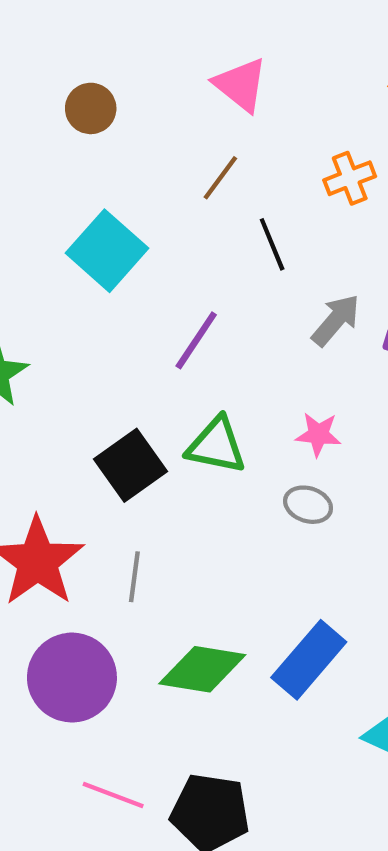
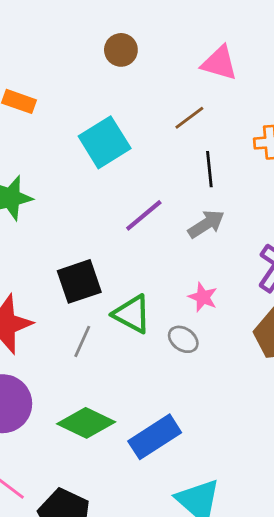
pink triangle: (241, 85) -> (219, 63), turned -39
gray arrow: (336, 320) -> (206, 224), moved
green triangle: (216, 445) -> (132, 314), moved
gray line: (134, 577) -> (82, 341), moved

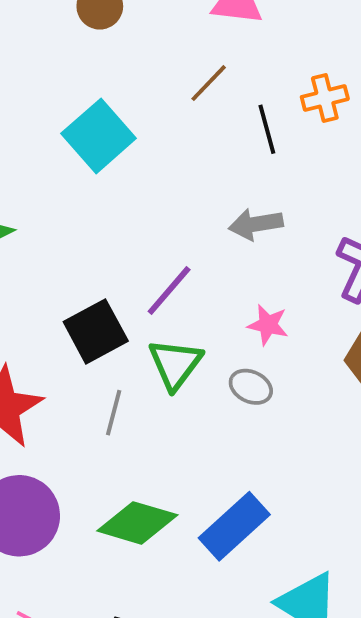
black line: (209, 169) -> (267, 129), moved
purple line: (144, 215) -> (169, 290), moved
gray arrow: (206, 224) -> (256, 224), turned -147
green triangle: (132, 314) -> (175, 364), turned 48

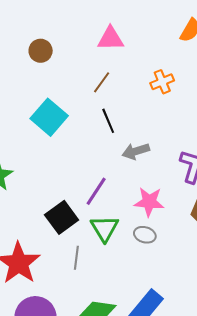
black line: (267, 129) -> (108, 121), moved
pink star: (268, 325) -> (149, 202), size x1.4

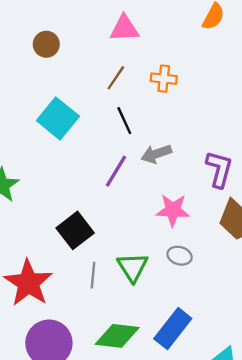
orange cross: (162, 82) -> (164, 79), moved, turned 30
purple line: (96, 191) -> (116, 171), moved
green triangle: (105, 228) -> (133, 267), moved
gray ellipse: (145, 235) -> (180, 256), moved

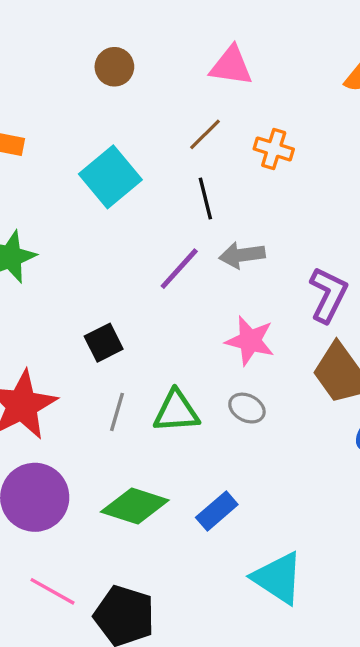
black square: (75, 230) -> (104, 343), size x0.7
green triangle: (133, 267) -> (176, 411), turned 48
blue rectangle: (173, 329) -> (217, 511), size x0.7

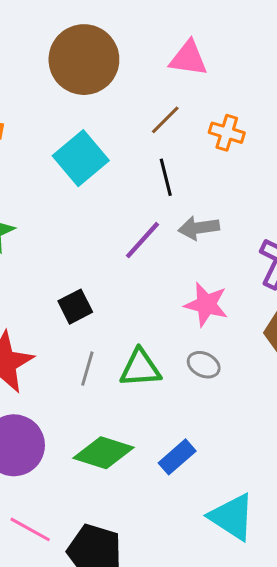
brown circle: (114, 67) -> (84, 60), size x2.0

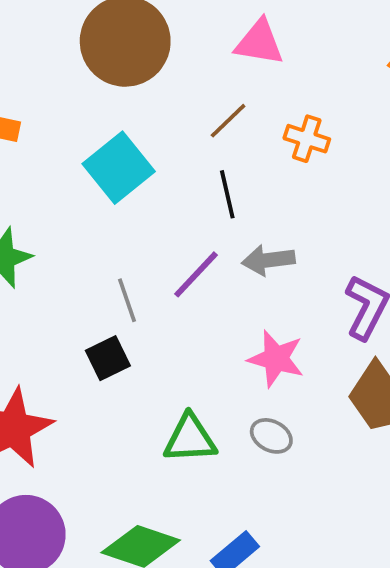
gray line: (87, 369) -> (127, 300), moved, turned -36

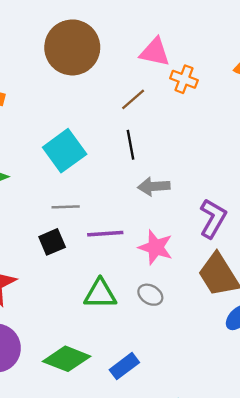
orange cross: (307, 139) -> (184, 79), moved
cyan square: (119, 168) -> (65, 151), moved
purple line: (196, 274) -> (105, 234), moved, turned 40
gray line: (127, 300) -> (66, 207), turned -76

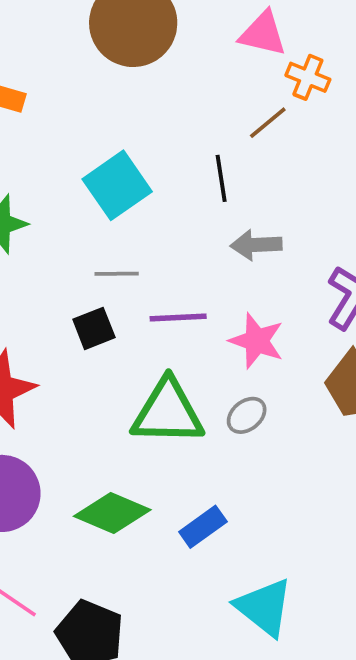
brown line: (133, 99) -> (268, 123), moved
green triangle: (100, 294) -> (168, 412), size x1.4
gray ellipse: (150, 295) -> (247, 415), turned -70

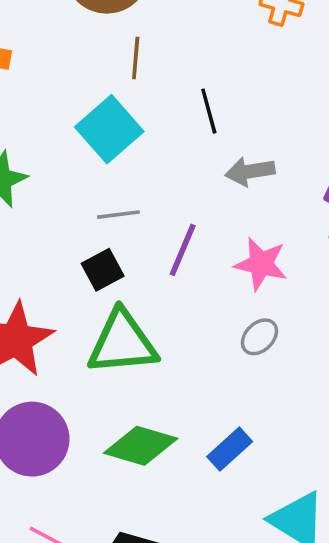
brown line: (268, 123) -> (136, 58), moved, turned -39
purple line: (178, 317) -> (183, 250), turned -58
green triangle: (168, 412) -> (122, 343), moved

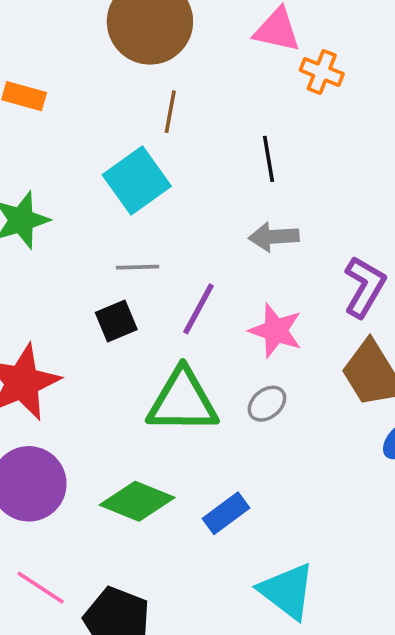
black line: (209, 111) -> (268, 159), moved
green triangle: (122, 343) -> (183, 401), moved

